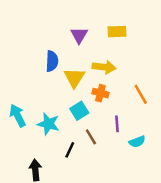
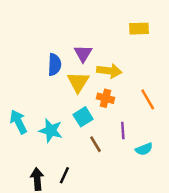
yellow rectangle: (117, 32) -> (139, 29), moved
purple triangle: (79, 35) -> (83, 53), moved
black line: (70, 150) -> (64, 175), moved

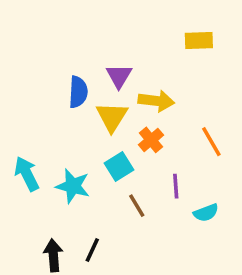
orange cross: (105, 98) -> (151, 140), turned 35

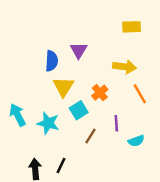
yellow arrow: (156, 101) -> (124, 67), moved
yellow triangle: (112, 117) -> (63, 87), moved
brown line: (137, 206) -> (90, 136), turned 63

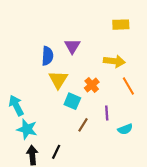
cyan square: (79, 110) -> (72, 101), turned -35
cyan star: (48, 123) -> (27, 129), moved

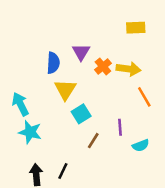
orange cross: (92, 85) -> (103, 66), moved
cyan square: (72, 101) -> (81, 114), turned 35
cyan arrow: (16, 105) -> (20, 104), moved
cyan star: (27, 129) -> (30, 132), moved

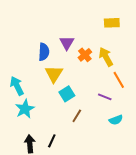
yellow arrow: (128, 69) -> (106, 57), turned -126
purple line: (120, 127) -> (105, 97), moved, turned -64
cyan star: (30, 132) -> (25, 109), turned 30

